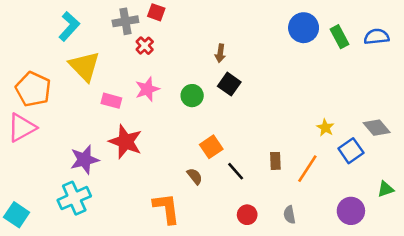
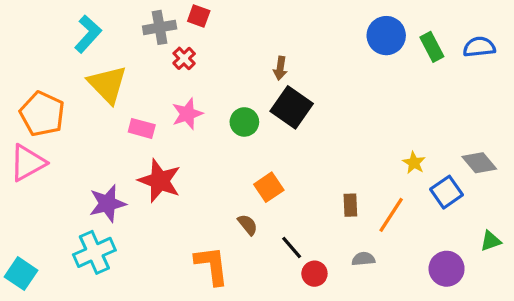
black square: (229, 84) -> (292, 107), size x1.4
black line: (236, 171) -> (292, 248), moved
gray semicircle: (289, 215) -> (363, 259), moved, turned 96

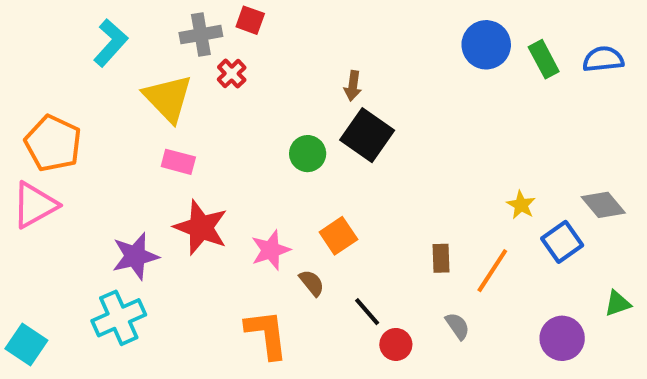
yellow triangle: (107, 84) -> (168, 98), moved
pink star: (187, 114) -> (271, 250), moved
gray semicircle: (363, 259) -> (457, 326), turned 60

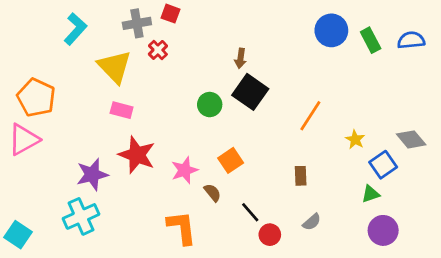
orange line: (492, 271) -> (310, 116), moved
green triangle: (618, 303) -> (371, 194), moved
gray semicircle: (457, 326) -> (312, 222), turned 84

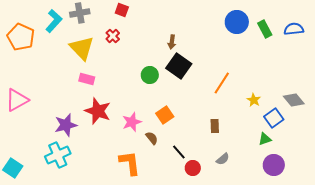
gray cross: (137, 23) -> (80, 13), moved
orange pentagon: (36, 98) -> (21, 37), moved

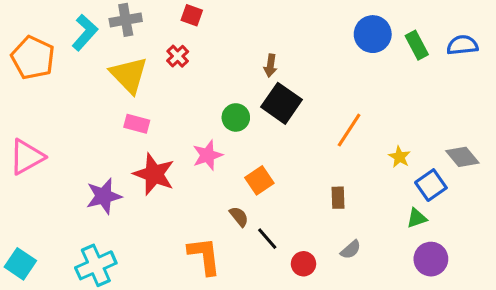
pink star: (132, 122) -> (208, 155), moved
black line: (179, 152) -> (267, 239), moved
cyan cross: (58, 155) -> (96, 265), moved

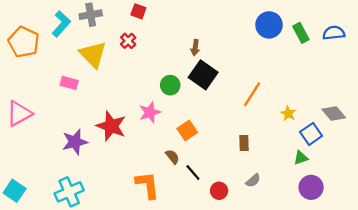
pink rectangle: (137, 124) -> (69, 83), moved

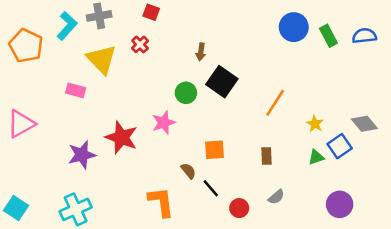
brown arrow: (195, 48) -> (201, 52), moved
orange square: (187, 131) -> (214, 150), moved, turned 30
green triangle: (301, 158) -> (316, 157), moved

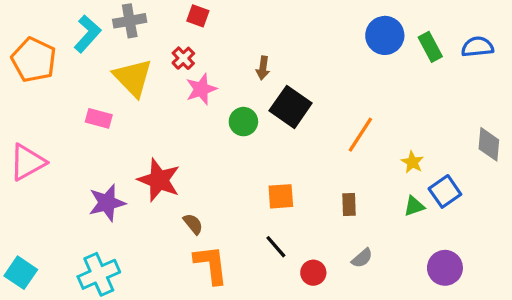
pink star: (164, 123) -> (201, 89), moved
gray diamond: (364, 124) -> (489, 144), moved, turned 45
brown semicircle: (188, 171) -> (193, 224), moved

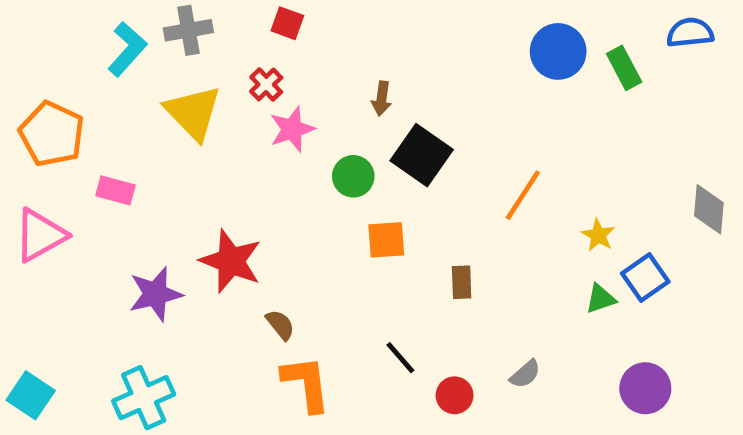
blue semicircle: (477, 47) -> (690, 33), moved
orange pentagon: (34, 60) -> (52, 134), moved
pink rectangle: (99, 118) -> (115, 190), moved
orange square: (281, 196) -> (386, 240), moved
brown rectangle: (349, 204) -> (462, 282), moved

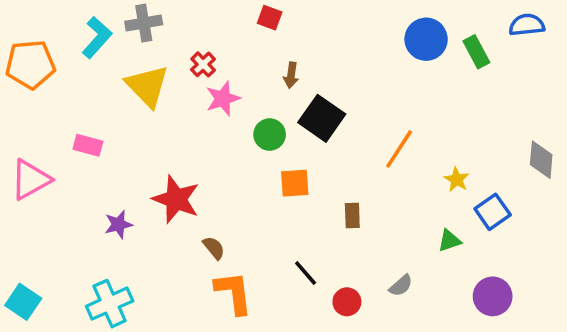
red square: (287, 23) -> (270, 18), moved
orange pentagon: (52, 134) -> (30, 64), moved, turned -30
purple star: (155, 294) -> (119, 224), size x0.7
green triangle: (601, 299) -> (449, 241), moved

